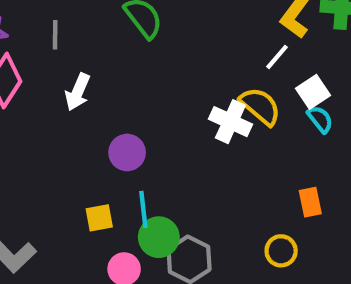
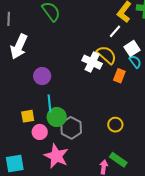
white arrow: (78, 92) -> (19, 47), size x1.4
orange rectangle: (310, 202) -> (119, 76), moved, turned 32
yellow square: (99, 218) -> (28, 116), moved

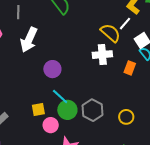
yellow semicircle: (107, 55) -> (110, 33), moved
white cross: (92, 62) -> (102, 55), turned -30
cyan line: (49, 104) -> (60, 96), turned -42
gray hexagon: (71, 128) -> (92, 110), moved

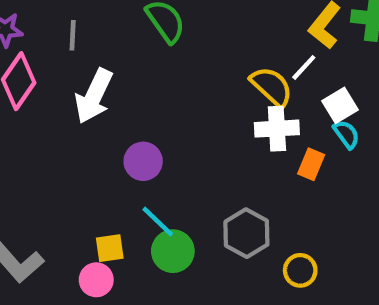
white cross: (102, 55) -> (277, 129), moved
gray hexagon: (92, 110) -> (246, 233), moved
pink circle: (51, 125) -> (96, 280), moved

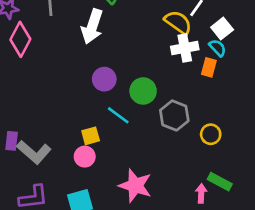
white arrow: (94, 96) -> (92, 26), moved
cyan semicircle: (346, 134) -> (218, 48), moved
green circle: (173, 251) -> (143, 91), moved

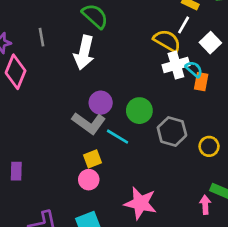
cyan semicircle: (218, 48) -> (194, 69), moved
gray L-shape: (34, 152) -> (89, 123), moved

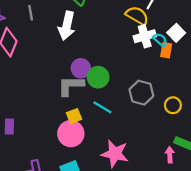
white square: (210, 43) -> (176, 33), moved
green circle: (139, 111) -> (98, 77), moved
gray L-shape: (89, 123) -> (71, 86), turned 144
cyan line: (118, 137) -> (102, 107), moved
pink circle: (89, 180) -> (71, 134), size x1.5

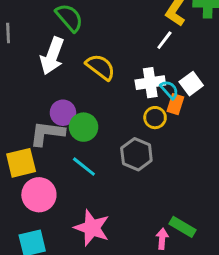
yellow semicircle: (137, 16) -> (100, 67), moved
yellow circle: (173, 105) -> (155, 118), moved
yellow square: (74, 116) -> (21, 163), moved, size x1.5

